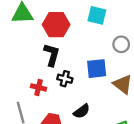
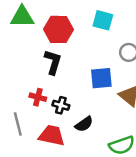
black cross: (65, 79) -> (61, 105), moved

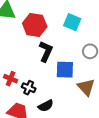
black L-shape: (53, 62) -> (46, 51), moved

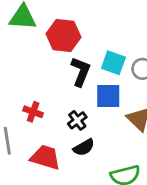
cyan square: (72, 22) -> (113, 63), moved
black cross: (29, 88) -> (77, 120), moved, turned 32

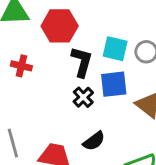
red cross: (33, 112) -> (21, 66), moved
black cross: (77, 120) -> (83, 97), moved

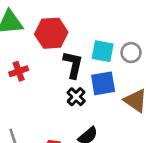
red cross: (21, 66) -> (19, 71), turned -30

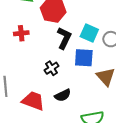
black cross: (76, 97) -> (52, 68), moved

